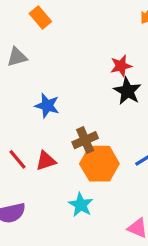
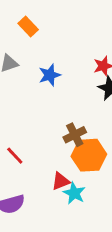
blue star: (47, 106) -> (50, 75), moved, turned -30
red triangle: (46, 161) -> (61, 181), moved

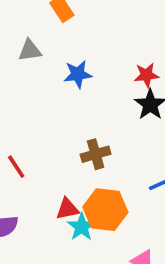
orange hexagon: (89, 155) -> (105, 210), moved

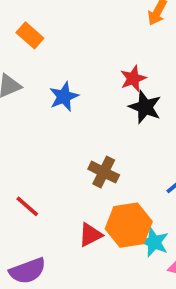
brown cross: (96, 154) -> (104, 172), turned -32
cyan star: (82, 227) -> (154, 242), moved

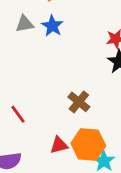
blue star: (64, 97) -> (52, 26), moved, turned -30

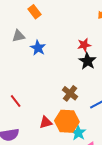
blue star: (52, 26) -> (38, 48), moved
brown cross: (79, 102) -> (70, 93), moved

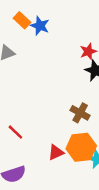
blue star: (38, 48) -> (40, 26), moved

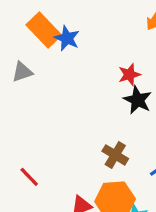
orange rectangle: (22, 20) -> (44, 30), size x1.5

